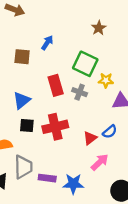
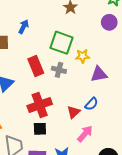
black square: (27, 126) -> (40, 129), moved

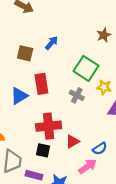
red rectangle: (36, 66) -> (41, 84), moved
blue semicircle: (91, 104) -> (100, 149), moved
red triangle: (74, 112) -> (72, 141), moved

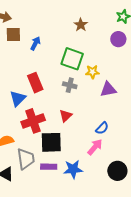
brown square: (25, 53) -> (13, 35), moved
red cross: (49, 126) -> (33, 121), moved
red triangle: (72, 141) -> (66, 116), moved
black square: (43, 150) -> (51, 142), size x1.6

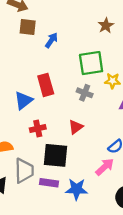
green square: (72, 59) -> (91, 63), turned -35
red cross: (33, 121) -> (38, 128), size x0.6

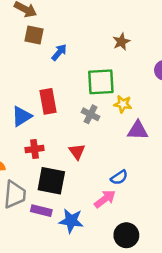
red triangle: (76, 127) -> (77, 152), turned -35

